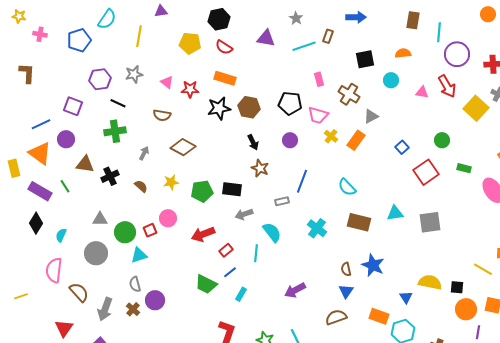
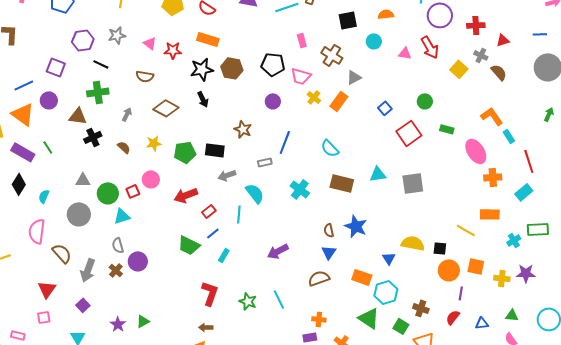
yellow square: (476, 108) -> (459, 69), size x0.7
black arrow: (253, 142) -> (203, 99), moved
brown triangle: (85, 164) -> (78, 116), moved

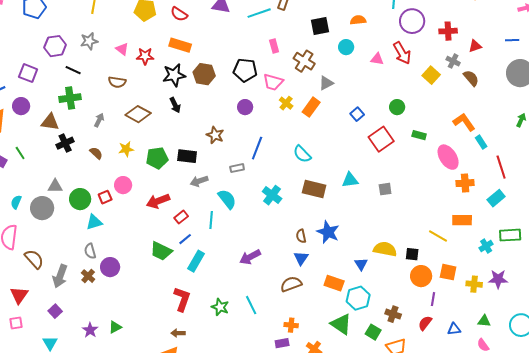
gray square: (413, 183) -> (385, 189), size x0.6
gray circle: (79, 214) -> (42, 208), moved
cyan rectangle: (224, 255) -> (196, 261), size x1.5

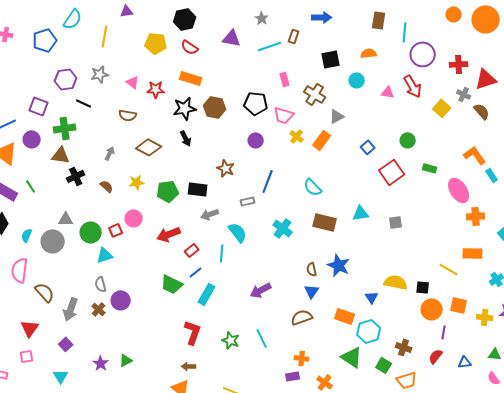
red triangle: (475, 46) -> (486, 79), size x1.6
green cross: (70, 98) -> (65, 128), moved

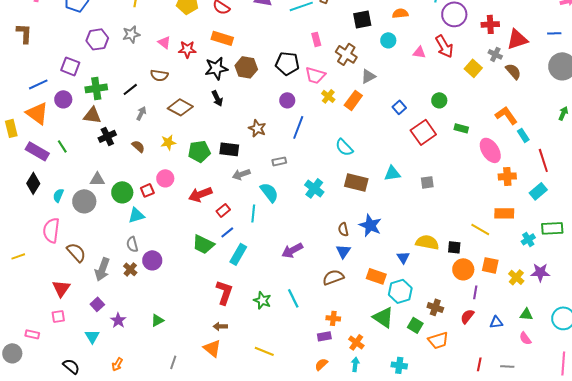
black line: (84, 103) -> (130, 89), moved, turned -63
blue line: (268, 181) -> (298, 127), moved
yellow cross: (485, 317) -> (516, 277), turned 35
purple star: (101, 363) -> (118, 320), moved

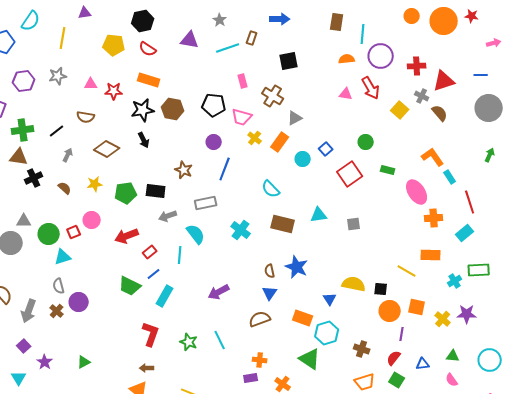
orange semicircle: (400, 13) -> (347, 59), moved
cyan circle: (388, 40) -> (303, 159), moved
pink triangle: (164, 42) -> (91, 84), turned -40
gray rectangle: (279, 161) -> (206, 203), size x1.5
green square: (415, 325) -> (397, 380), moved

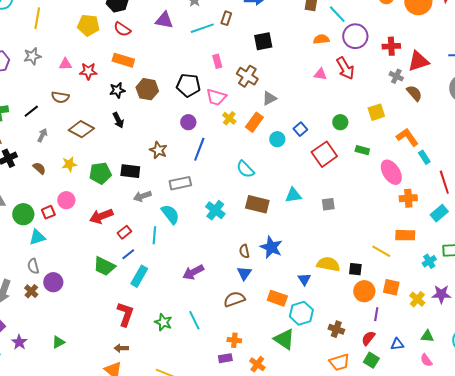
cyan line: (363, 34) -> (337, 14), turned -48
black star: (143, 110) -> (117, 90), size x0.7
yellow square: (400, 110) -> (376, 112), moved, turned 30

